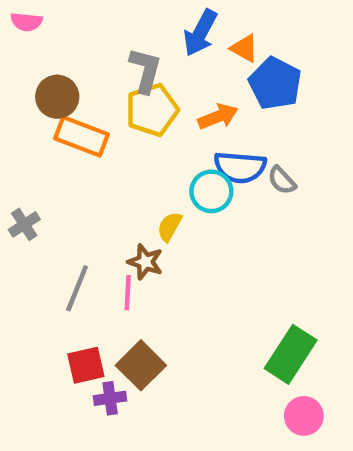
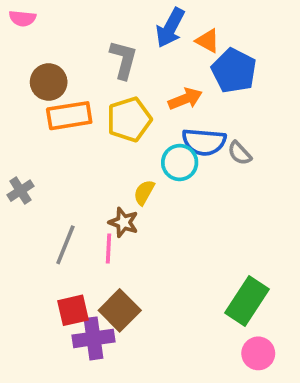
yellow pentagon: (152, 110) -> (129, 119), moved
orange rectangle: (81, 136) -> (69, 116), turned -30
purple cross: (110, 398) -> (94, 338), size x1.5

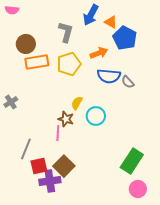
cyan circle: (180, 162) -> (96, 116), moved
gray line: (65, 245) -> (26, 149), moved

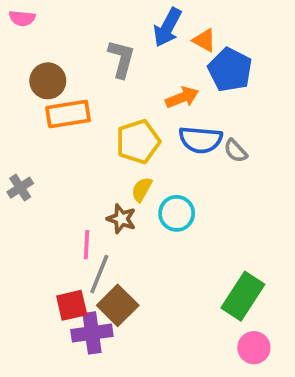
yellow pentagon: (69, 64) -> (138, 142), moved
pink line: (58, 133) -> (86, 245), moved
gray line: (26, 149) -> (99, 274), moved

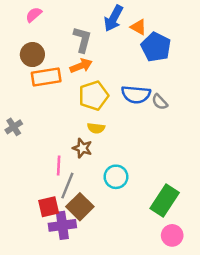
pink semicircle: (22, 18) -> (34, 15), moved, turned 133
orange arrow: (182, 97) -> (81, 66), moved
yellow semicircle: (142, 189) -> (96, 128), turned -112
cyan circle: (177, 213) -> (116, 177), moved

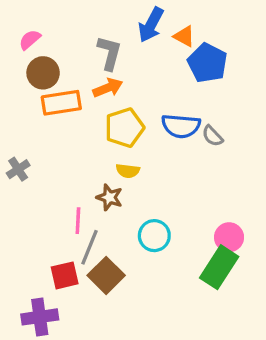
pink semicircle: (34, 15) -> (30, 40), moved
purple cross: (62, 225) -> (40, 317), moved
pink circle: (172, 235) -> (229, 237), moved

